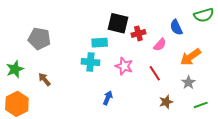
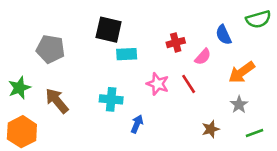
black square: (118, 23) -> (109, 30), moved
cyan cross: (90, 62) -> (111, 99), moved
red line: (155, 73) -> (189, 84), moved
brown arrow: (44, 79) -> (57, 101), size x1.5

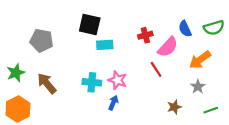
green semicircle: (258, 19) -> (214, 28), moved
pink semicircle: (203, 57) -> (168, 47), size x1.5
pink star: (158, 84) -> (118, 80), moved

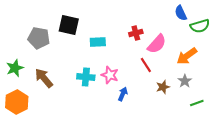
black square: (90, 24) -> (69, 25), moved
blue semicircle: (185, 29) -> (181, 13), moved
blue arrow: (113, 103) -> (123, 94), moved
brown star: (174, 107) -> (163, 87), moved

